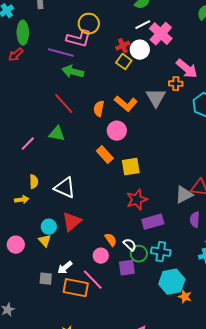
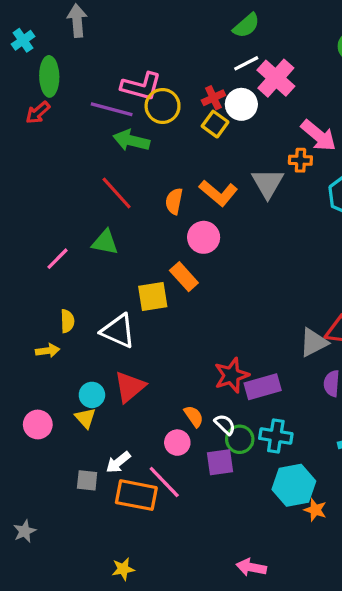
yellow circle: (89, 24) -> (163, 106), moved
yellow square: (131, 167) -> (153, 296), moved
red star: (137, 200) -> (232, 375), moved

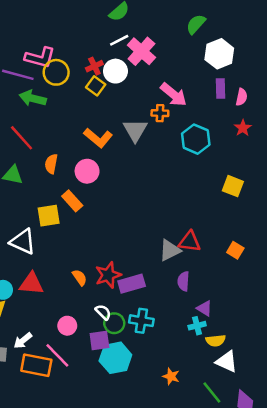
orange semicircle: (174, 201) -> (51, 164), moved
red triangle: (130, 387) -> (31, 284), turned 45
orange semicircle: (194, 416) -> (80, 277), moved
cyan hexagon: (294, 485) -> (115, 358), moved

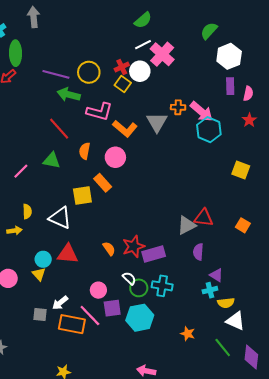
pink L-shape: (40, 57) -> (99, 112), moved
pink arrow: (174, 95) -> (201, 112), moved
purple square: (99, 341) -> (112, 308), moved

